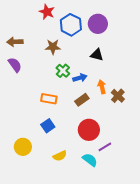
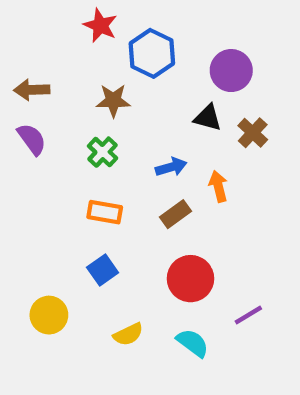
purple circle: (98, 24) -> (231, 71), moved
green cross: (63, 71) -> (103, 152), moved
brown cross: (118, 96) -> (253, 133), moved
purple line: (105, 147) -> (248, 315), moved

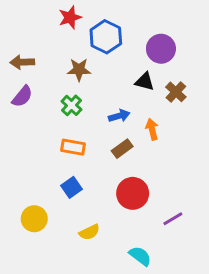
red star: (100, 25) -> (70, 17), turned 30
purple semicircle: (32, 139) -> (22, 96), turned 75
cyan semicircle: (193, 343) -> (140, 256), moved

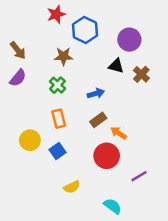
brown arrow: (22, 62) -> (18, 50), turned -126
orange arrow: (152, 129) -> (119, 133), moved, turned -42
orange rectangle: (73, 147) -> (59, 119), turned 66
yellow circle: (34, 219) -> (30, 140), moved

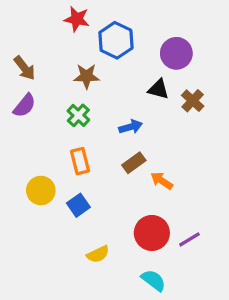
red star: (56, 14) -> (77, 19), turned 30
red circle: (107, 156) -> (152, 233), moved

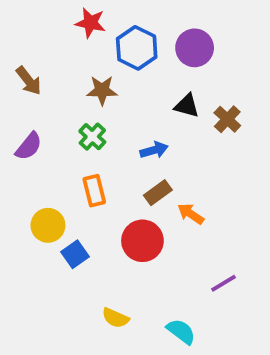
purple circle: (176, 53) -> (195, 48), moved
purple semicircle: (24, 106) -> (29, 146), moved
blue square: (78, 205) -> (75, 254), moved
red circle: (152, 233) -> (142, 241), moved
yellow semicircle: (98, 254) -> (115, 318), moved, turned 50

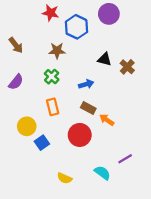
purple circle: (195, 48) -> (109, 14), moved
brown rectangle: (158, 193) -> (88, 108), turned 64
cyan semicircle: (181, 331) -> (102, 173), moved

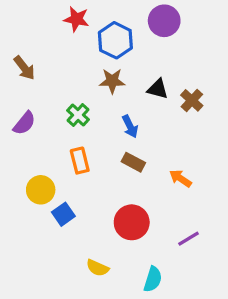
brown star: (57, 51) -> (112, 81), moved
blue arrow: (86, 84) -> (130, 126), turned 80
orange arrow: (107, 120) -> (180, 178), moved
red circle: (80, 135) -> (132, 222), moved
cyan semicircle: (102, 173) -> (153, 279), moved, turned 70

